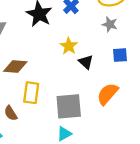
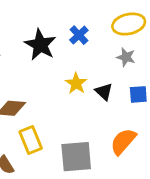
black triangle: (86, 62) -> (104, 92), moved
yellow rectangle: (31, 93) -> (31, 140), turned -30

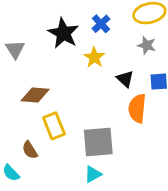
yellow star: (76, 83) -> (94, 57), moved
orange semicircle: (123, 141) -> (137, 108), moved, turned -36

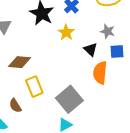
gray star: (147, 45) -> (107, 31), moved
gray square: (98, 142) -> (69, 99), turned -35

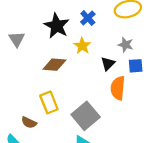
black triangle: (91, 49) -> (108, 64), turned 32
brown diamond: (19, 62) -> (54, 65), moved
brown semicircle: (15, 106) -> (29, 122), turned -32

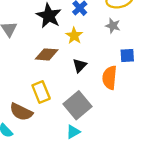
gray star: (126, 45) -> (113, 26), moved
black triangle: (108, 64) -> (80, 65), moved
brown semicircle: (29, 122) -> (21, 112), size x1.5

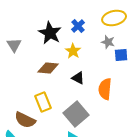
blue square: (127, 56) -> (121, 55), moved
black triangle: (80, 65) -> (78, 78), turned -48

